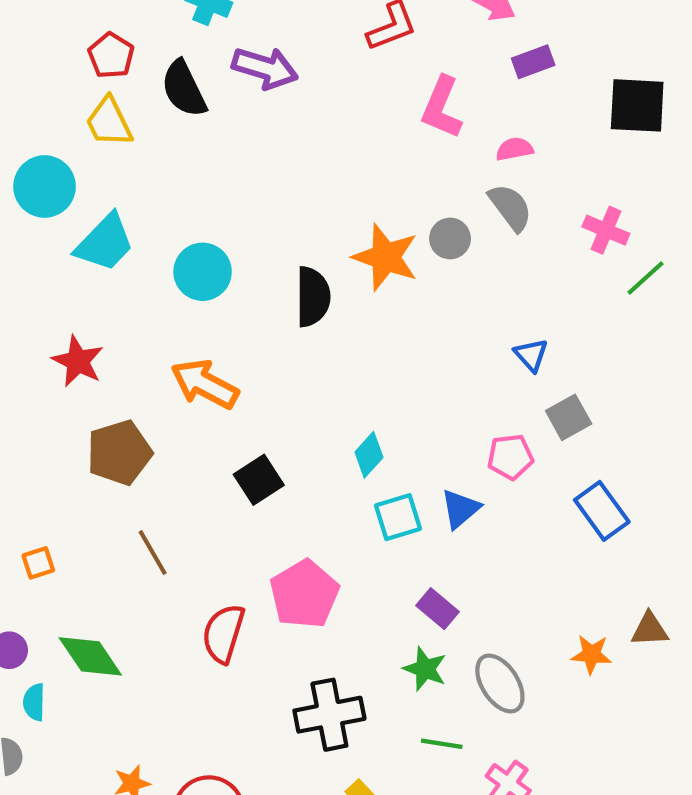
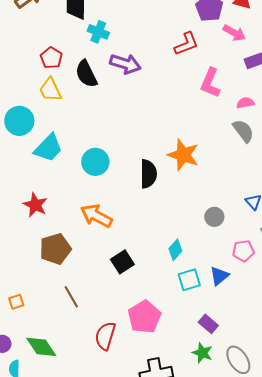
gray circle: (450, 238) -> (214, 217), moved

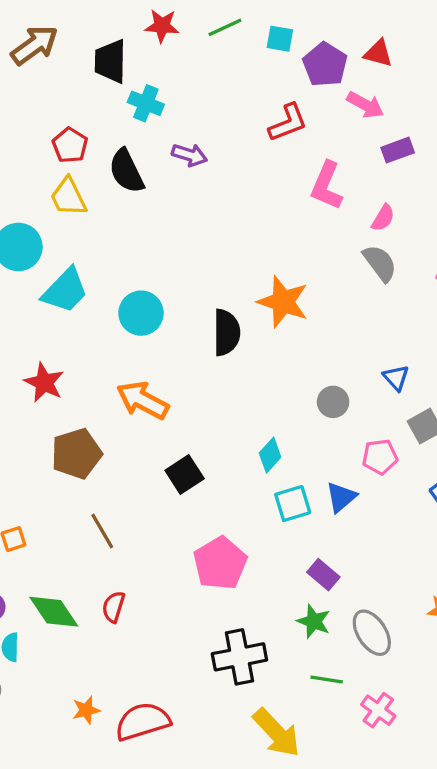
purple arrow: (125, 64) -> (189, 155), size x0.7
pink semicircle: (245, 103) -> (383, 218), turned 132
red semicircle: (105, 336) -> (114, 607), moved, size x0.7

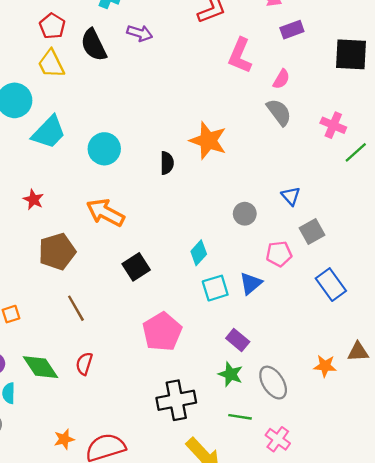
black semicircle: (227, 332) -> (167, 163), size x0.7
red star: (44, 383) -> (33, 200), size x0.7

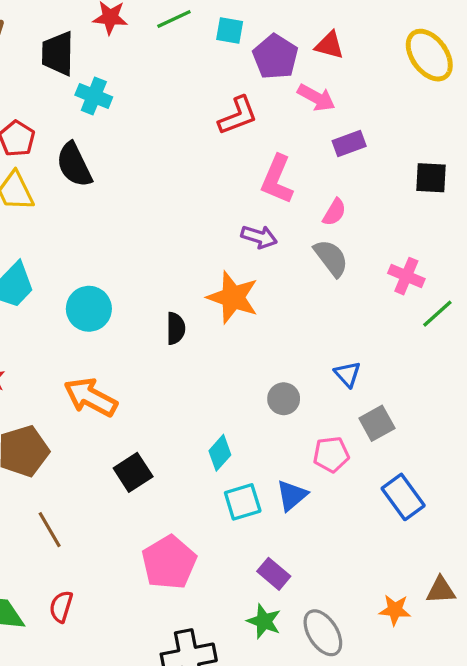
purple arrow: (140, 33) -> (259, 237), moved
black square: (351, 54) -> (431, 178), size x0.7

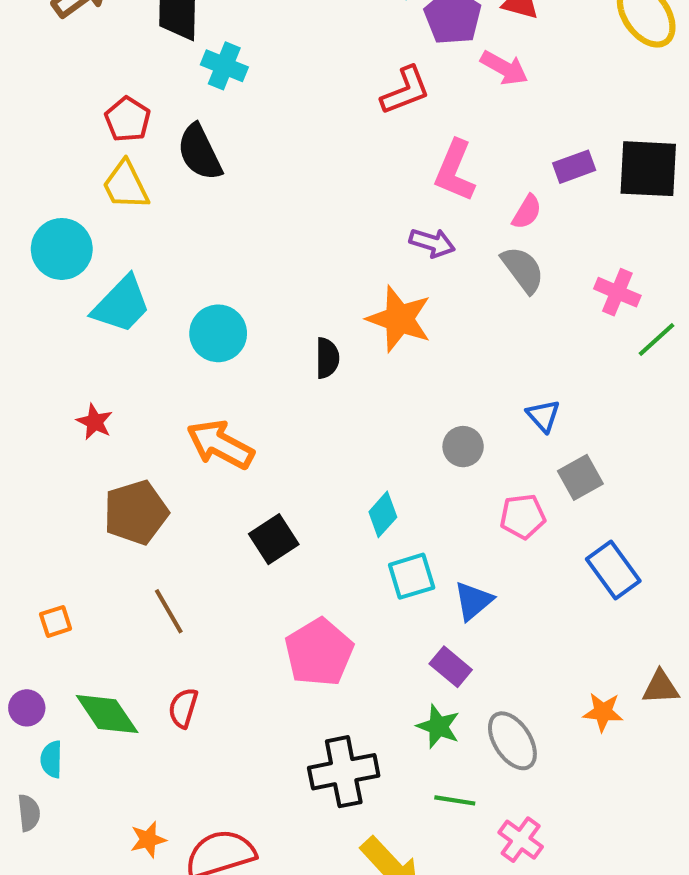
purple rectangle: (349, 143) -> (574, 167), moved
black square: (431, 178) -> (648, 169), size x1.5
blue triangle: (292, 495) -> (473, 601), moved

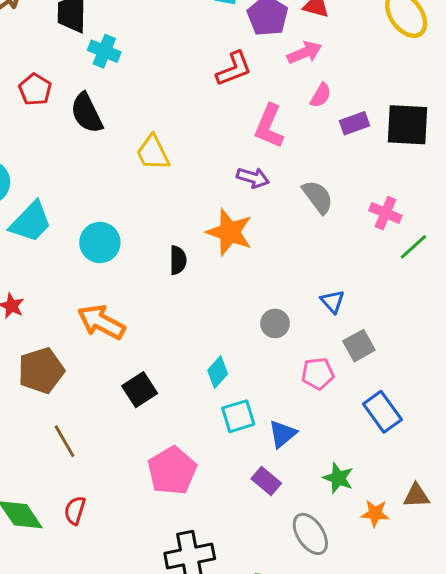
pink arrow: (504, 68) -> (304, 53), turned -52
yellow trapezoid: (126, 185) -> (153, 153), moved
pink semicircle: (527, 212) -> (321, 95), moved
green star: (438, 726) -> (338, 478), moved

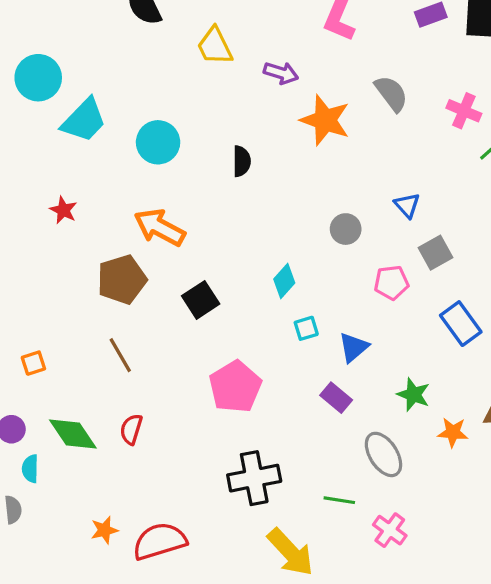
purple arrow: (253, 178) -> (281, 73), moved
orange star: (229, 232) -> (325, 120), moved
brown pentagon: (41, 371) -> (122, 279), moved
cyan square: (238, 416) -> (306, 328), size x0.7

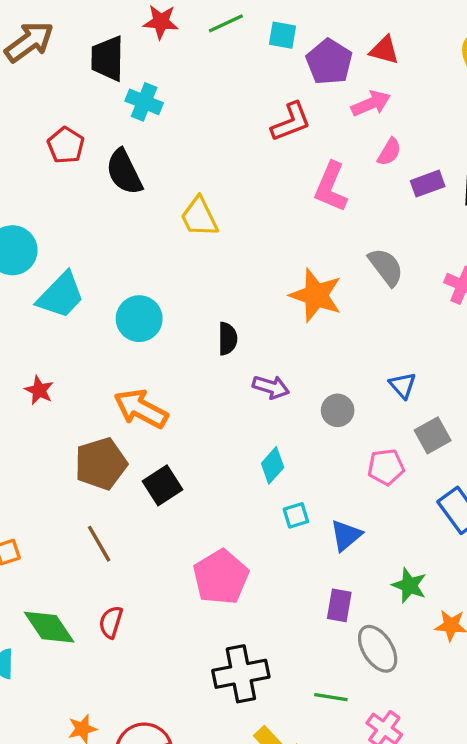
purple arrow: (281, 73) -> (271, 387), moved
black square: (201, 300) -> (162, 485), moved
purple rectangle: (336, 398) -> (339, 605), moved, turned 60

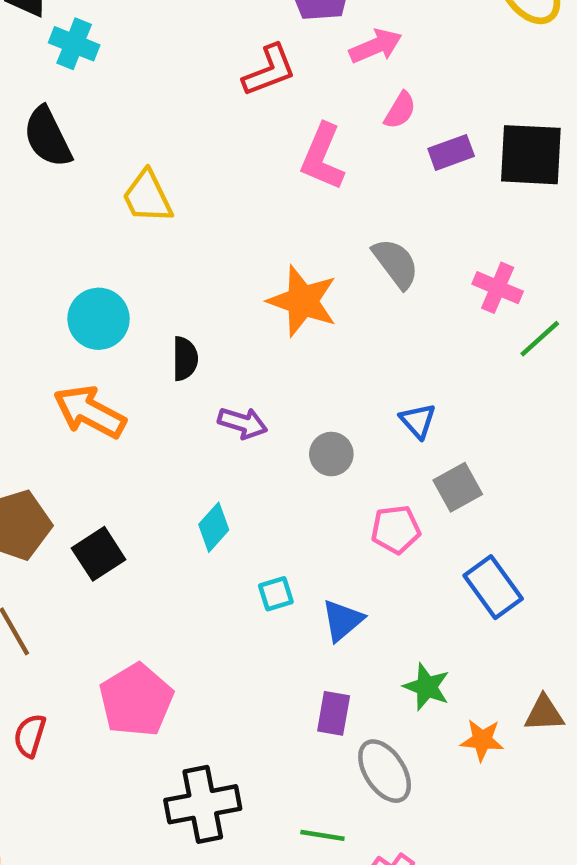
cyan circle: (139, 319) -> (99, 319), moved
orange arrow: (141, 409) -> (90, 412), moved
cyan diamond: (273, 465) -> (214, 527), moved
pink pentagon: (221, 577) -> (136, 700), moved

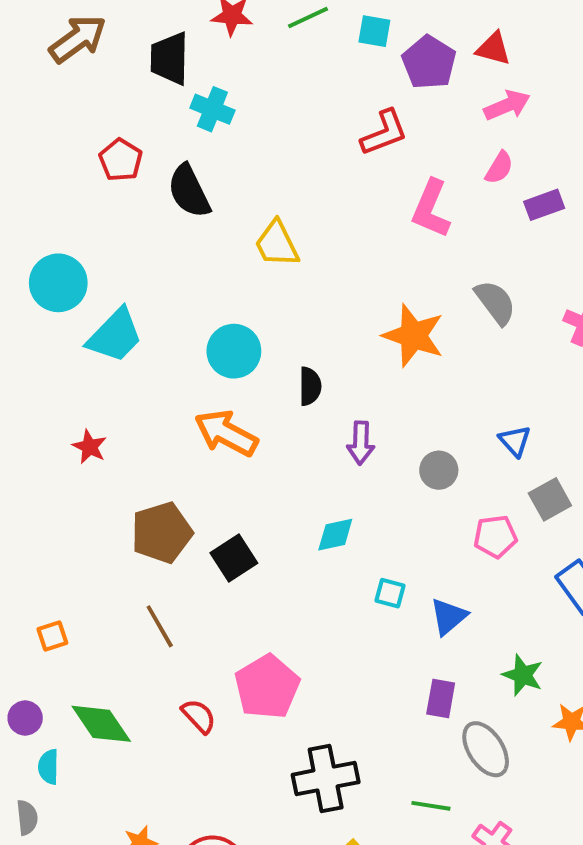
pink arrow: (376, 46) -> (507, 105), moved
purple arrow: (243, 423) -> (361, 443), turned 75
cyan diamond: (214, 527) -> (335, 535), turned 36
cyan square: (276, 594) -> (390, 593), turned 32
red semicircle: (30, 736) -> (199, 716), moved, turned 120

